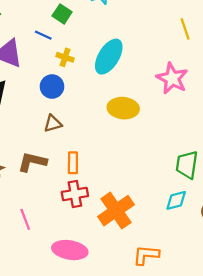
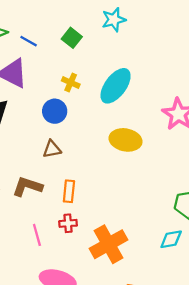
blue line: (43, 35) -> (29, 41), moved
red cross: (75, 194) -> (68, 223), size x0.7
pink line: (25, 219) -> (37, 235), moved

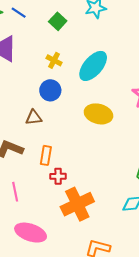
blue line: (29, 41) -> (19, 13), moved
blue circle: (55, 111) -> (50, 90), moved
red cross: (68, 223) -> (58, 176), moved

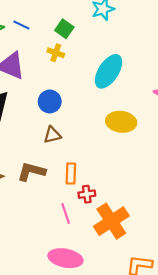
yellow cross: (54, 60) -> (56, 53), moved
blue circle: (50, 90) -> (50, 101), moved
pink line: (15, 192) -> (66, 213), moved

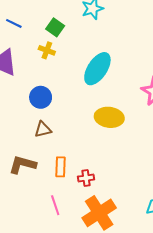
red cross: (87, 194) -> (86, 178), moved

